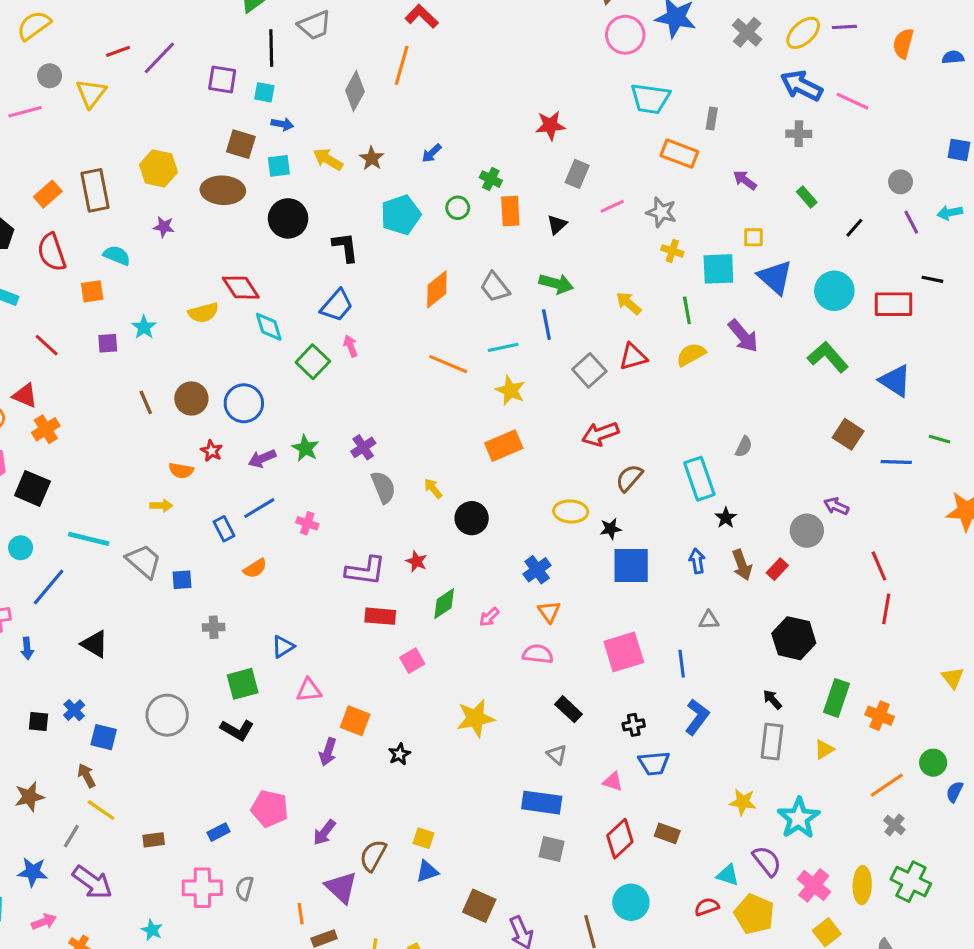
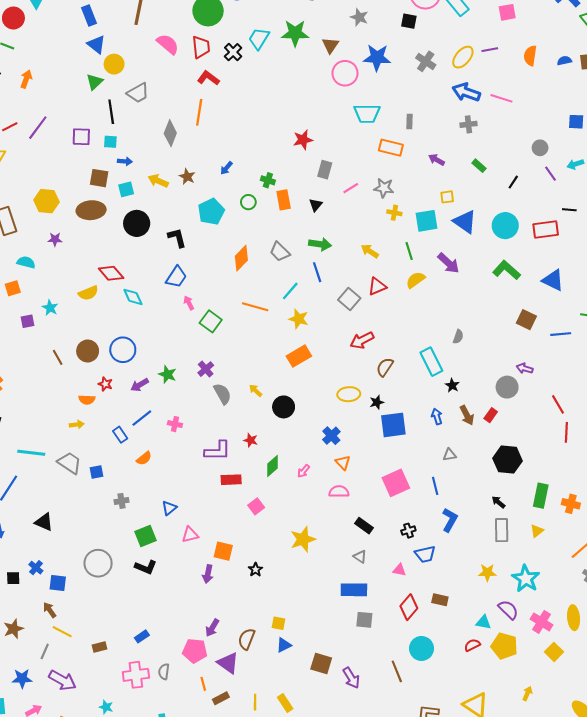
cyan line: (503, 347) -> (290, 291), turned -30
green square: (313, 362) -> (211, 321), moved
pink pentagon: (270, 809) -> (195, 651), moved

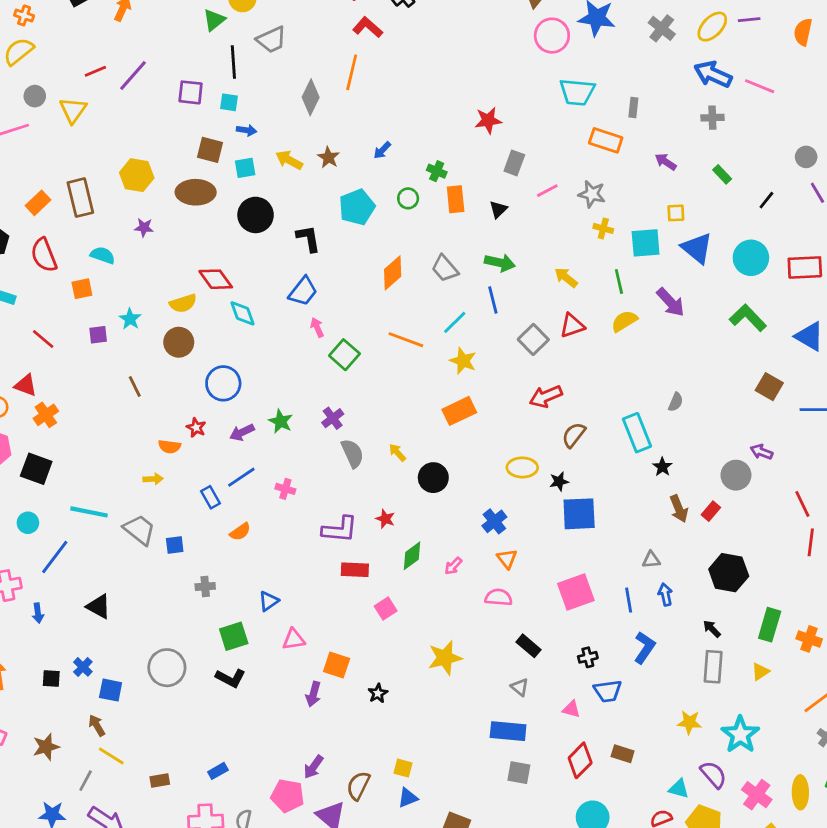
brown circle: (88, 351) -> (179, 342), moved
blue arrow: (437, 416) -> (665, 594), moved

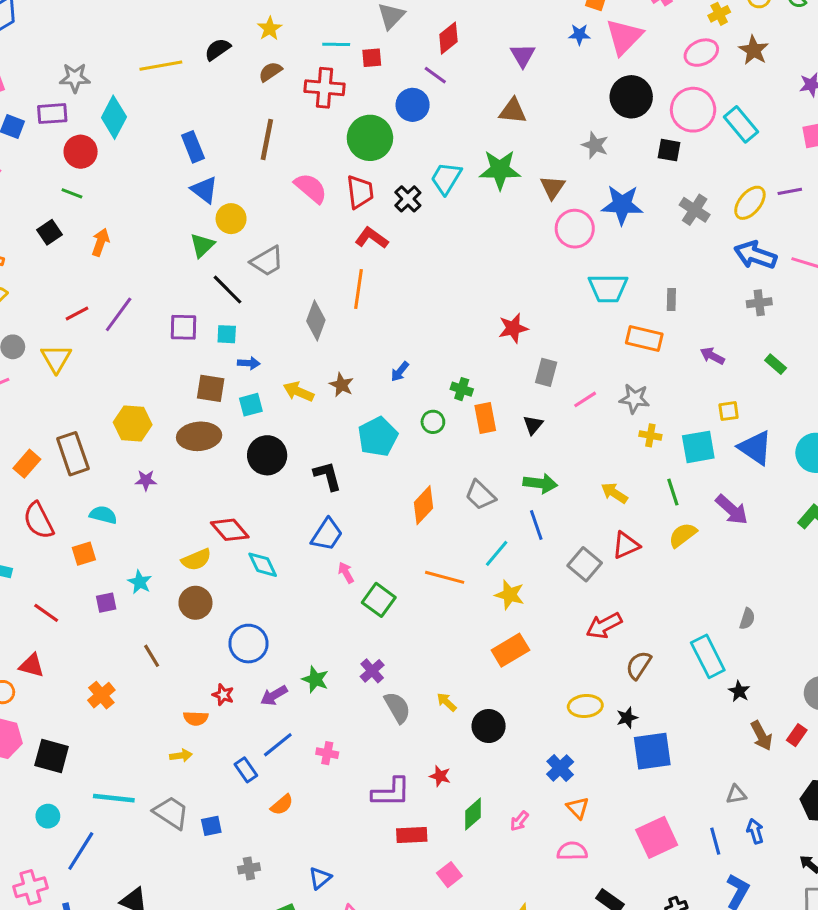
black line: (233, 62) -> (228, 290), turned -36
orange cross: (46, 415) -> (101, 695), moved

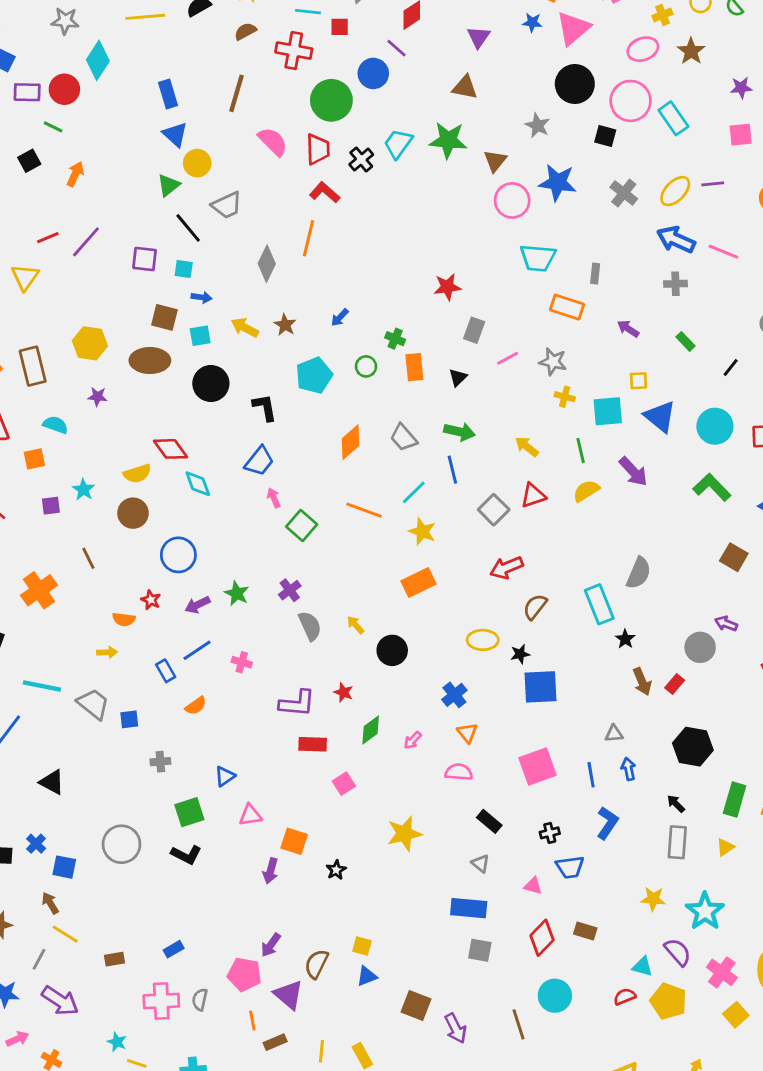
purple rectangle: (52, 114) -> (27, 92), moved
gray semicircle: (747, 619) -> (639, 573), size x1.6
orange cross: (101, 695) -> (39, 590), size x1.4

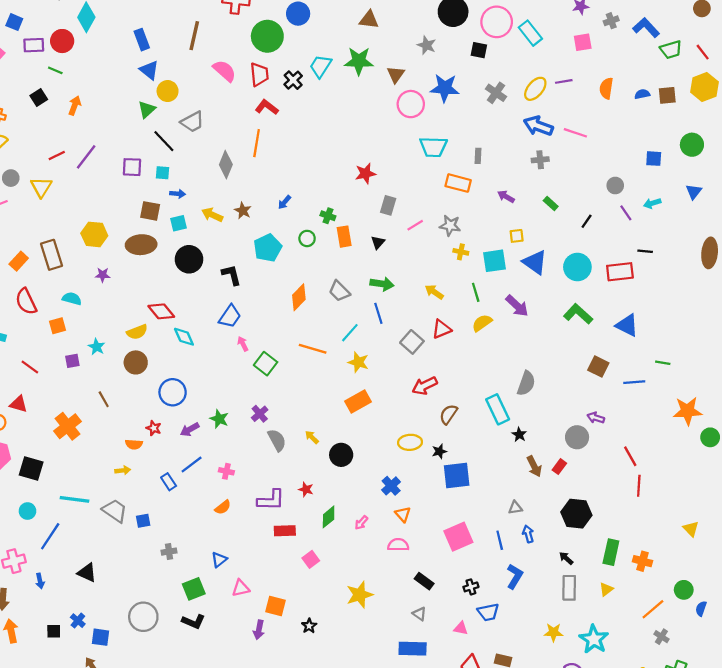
orange semicircle: (196, 706) -> (223, 507), moved

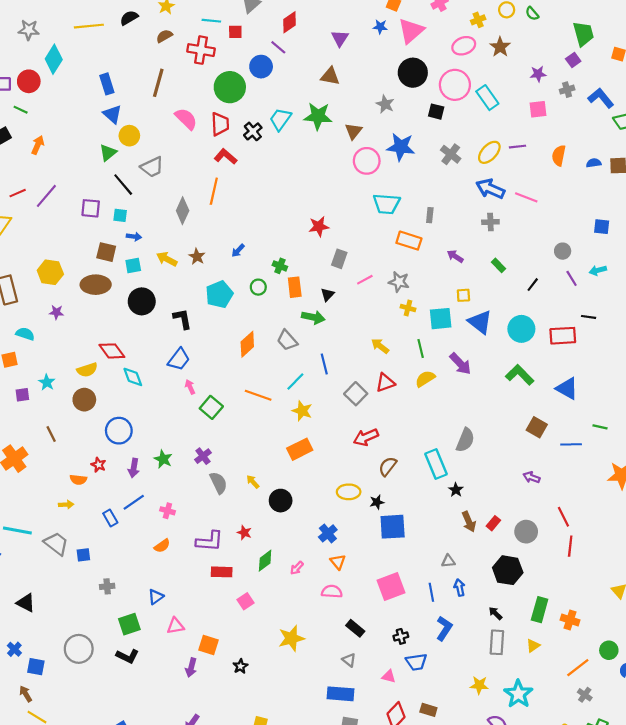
green arrow: (382, 284) -> (313, 317), moved
purple arrow: (190, 430) -> (134, 468), turned -54
gray circle: (577, 437) -> (526, 532), moved

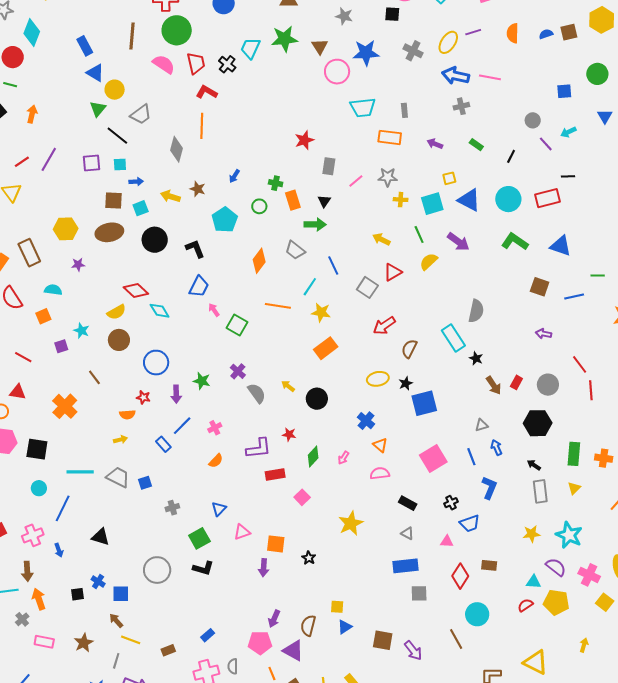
green circle: (230, 87) -> (177, 30), moved
pink cross: (167, 511) -> (215, 428), turned -32

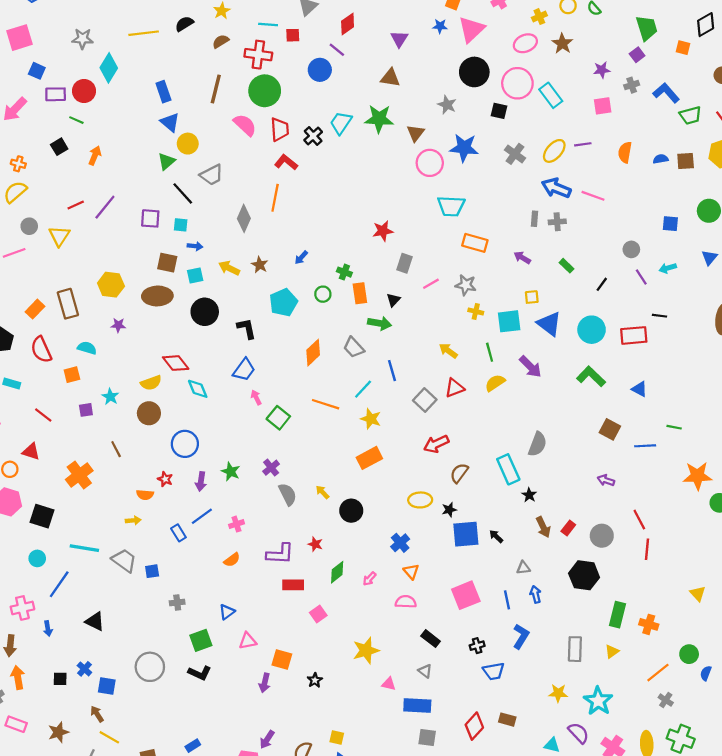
gray rectangle: (404, 110) -> (534, 219), moved
blue triangle: (561, 246) -> (640, 389), size x0.7
black arrow: (534, 465) -> (496, 536), moved
pink triangle: (447, 541) -> (389, 684), moved

